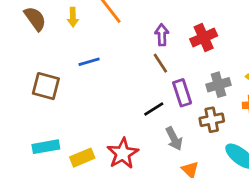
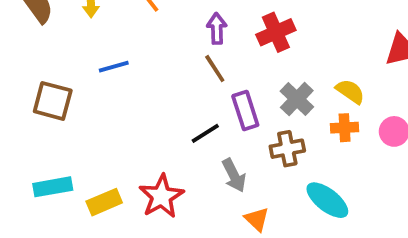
gray cross: (218, 85) -> (297, 99), turned -30

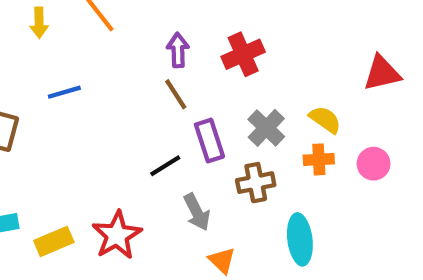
cyan ellipse: (327, 200) -> (300, 239), turned 45

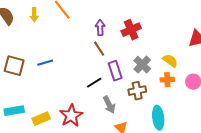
blue line: (64, 92) -> (45, 63), moved

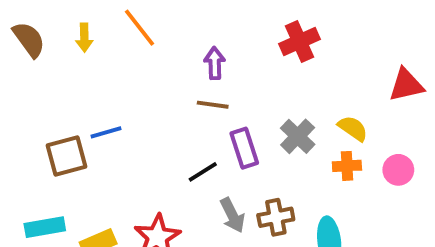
red cross: (131, 30) -> (300, 41), moved
brown line: (99, 49) -> (213, 105), turned -49
brown square: (14, 66) -> (66, 156), moved, turned -30
brown cross: (137, 91) -> (276, 217), moved

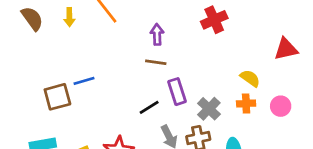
gray cross: (298, 136) -> (209, 109), moved

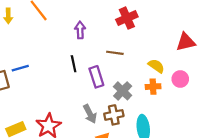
brown line: (156, 62) -> (115, 53), moved
pink circle: (281, 106) -> (180, 79), moved
black line: (149, 107) -> (74, 64), moved, turned -70

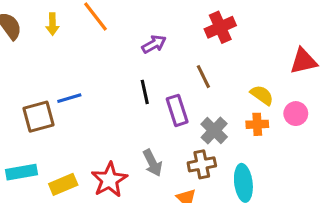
purple arrow: (80, 30) -> (154, 44), turned 63
brown line: (115, 53) -> (203, 77), turned 56
gray arrow: (90, 114) -> (152, 163), moved

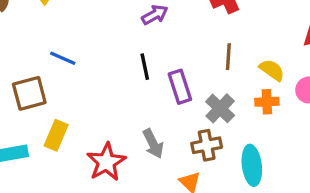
brown line: (203, 77) -> (228, 57), moved, turned 30
blue line: (69, 98) -> (63, 58), moved, turned 40
yellow rectangle: (63, 184) -> (56, 135), moved, turned -44

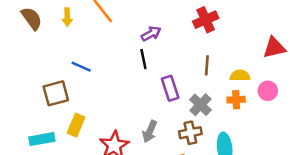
black line: (145, 67) -> (143, 59), moved
yellow semicircle: (272, 70) -> (240, 76), turned -36
gray arrow: (153, 144) -> (150, 131), turned 50

